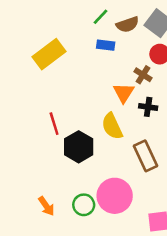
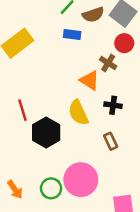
orange triangle: (124, 93) -> (89, 80), turned -30
black cross: (148, 107) -> (113, 105), moved
brown rectangle: (146, 156) -> (111, 141), size x0.6

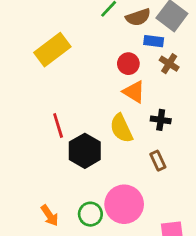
blue rectangle: (72, 34) -> (154, 41), moved
red circle: (124, 43) -> (128, 64), moved
brown cross: (108, 63) -> (169, 64), moved

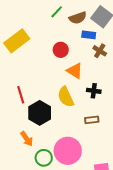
red circle: (128, 64) -> (61, 50), moved
brown rectangle: (158, 161) -> (92, 120), turned -72
orange arrow: (50, 215) -> (27, 139), moved

